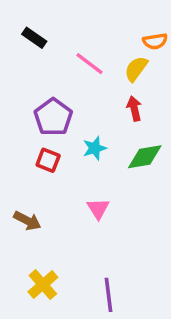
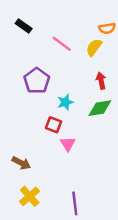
red arrow: (134, 108) -> (101, 81), moved
red square: (48, 160) -> (53, 125), moved
brown arrow: (27, 221) -> (21, 163), moved

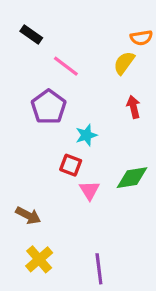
pink line: (62, 44) -> (66, 66), moved
green diamond: (100, 108) -> (132, 178), moved

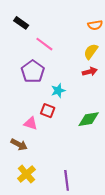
yellow semicircle: (124, 63) -> (91, 51), moved
red arrow: (133, 107) -> (90, 72), turned 88
pink triangle: (89, 190) -> (31, 123), moved, turned -40

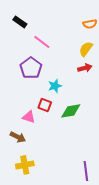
green diamond: (89, 119) -> (71, 111), moved
yellow cross: (26, 174) -> (25, 165), turned 30
purple line: (67, 180) -> (86, 171), moved

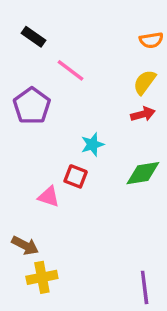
purple pentagon: (31, 68) -> (32, 106), moved
green diamond: (71, 111) -> (143, 173), moved
brown arrow: (18, 137) -> (25, 245), moved

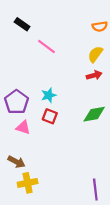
purple pentagon: (32, 106) -> (16, 102), moved
cyan star: (92, 144) -> (49, 95), moved
pink triangle: (49, 197) -> (23, 127), moved

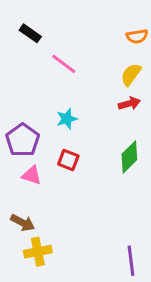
cyan star: (49, 95) -> (67, 119), moved
green diamond: (94, 114) -> (129, 157), turned -35

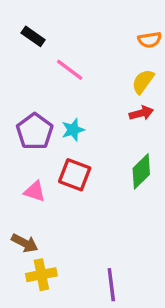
purple pentagon: (23, 140) -> (35, 131), moved
red square: (68, 160) -> (75, 175), size x1.4
purple line: (131, 261) -> (111, 285), moved

